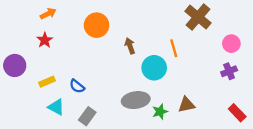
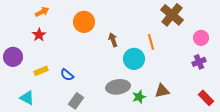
cyan triangle: (56, 107) -> (27, 98), moved

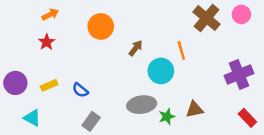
pink circle: (201, 38) -> (241, 14), moved
brown arrow: (113, 40) -> (136, 48), turned 56
purple circle: (13, 57) -> (15, 83), moved
purple cross: (199, 62) -> (239, 75), size x1.6

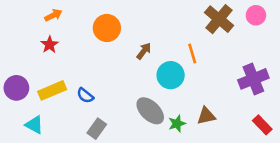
yellow rectangle: (49, 85) -> (52, 90), size x1.5
gray ellipse: (142, 105) -> (150, 111), turned 52

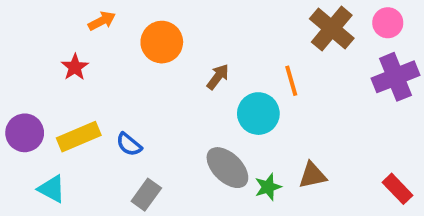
orange arrow: (53, 15) -> (102, 21), moved
purple cross: (253, 79) -> (395, 77), moved

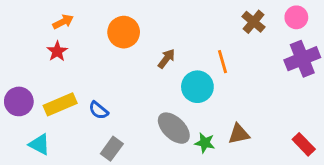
orange arrow: (102, 21) -> (63, 22), moved
brown cross: (332, 29) -> (254, 22), size x0.7
green star: (268, 187) -> (205, 143), turned 30

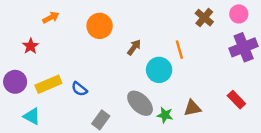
red star: (57, 51) -> (31, 46), moved
red rectangle: (304, 144) -> (236, 100), moved
gray rectangle: (112, 149) -> (101, 120), moved

